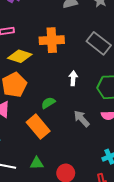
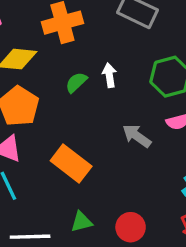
green semicircle: (48, 103) -> (76, 82), moved

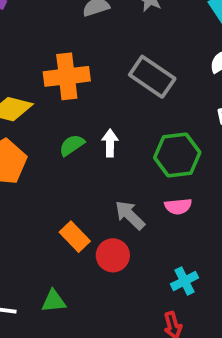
orange rectangle: (71, 163) -> (75, 237), moved, size x0.7
red circle: (131, 227) -> (113, 255), moved

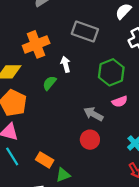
white arrow: (110, 143) -> (66, 64), moved
orange rectangle: (75, 237) -> (45, 160), moved

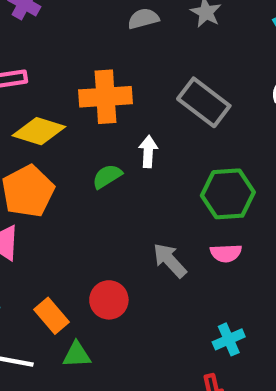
red circle: (90, 140) -> (109, 300), moved

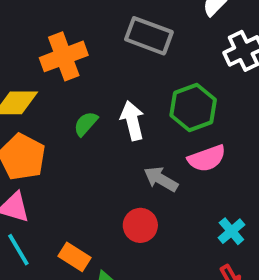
white arrow: (148, 151) -> (132, 121), moved, size x1.4
pink semicircle: (226, 253) -> (207, 158), size x1.4
red circle: (109, 300) -> (140, 225), moved

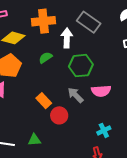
green hexagon: (193, 107) -> (81, 66), moved
white arrow: (132, 121) -> (67, 38), moved
orange rectangle: (74, 257) -> (44, 101), moved

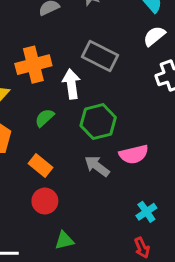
orange rectangle: (44, 101) -> (40, 166), moved
red circle: (59, 115) -> (45, 201), moved
green triangle: (34, 140) -> (64, 240), moved

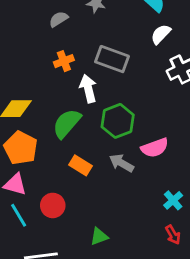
orange cross: (33, 65) -> (64, 61), moved, size x0.6
green semicircle: (45, 118) -> (67, 123), size x1.6
orange rectangle: (40, 166) -> (81, 165), moved
red circle: (45, 201) -> (53, 205), moved

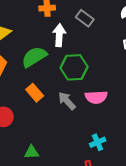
gray rectangle: (112, 59) -> (85, 18), size x0.7

